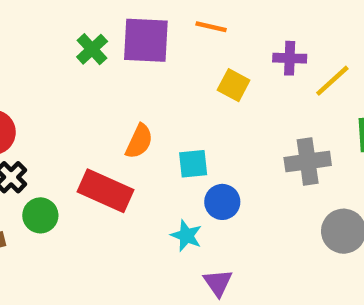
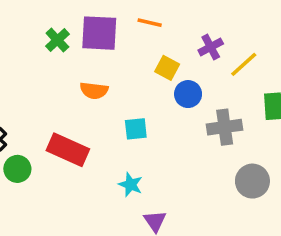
purple cross: (290, 58) -> (211, 47), turned -30
orange semicircle: (139, 141) -> (94, 91), moved, turned 72
blue circle: (222, 202) -> (188, 94), moved

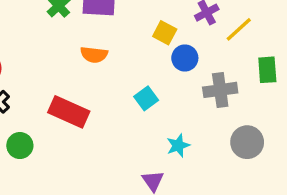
cyan square: (136, 129) -> (146, 98), moved, turned -30
green circle: (17, 169) -> (20, 146), moved
cyan star: (131, 185) -> (178, 146), moved, turned 30

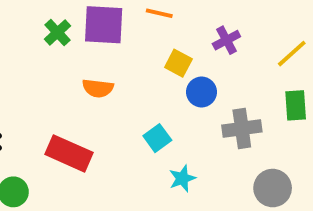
yellow line: (239, 29) -> (292, 54), moved
cyan star: (178, 146) -> (182, 178), moved

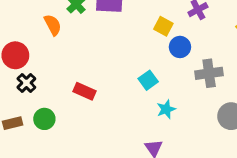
orange semicircle: (98, 88) -> (53, 25), moved, turned -125
red rectangle: (69, 153) -> (85, 91), size x0.7

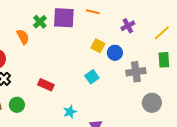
yellow square: (163, 26) -> (98, 46), moved
cyan star: (166, 109) -> (70, 112), moved

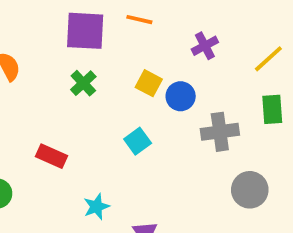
green cross: (40, 22) -> (83, 83), moved

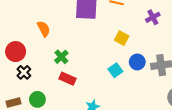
green cross: (83, 83) -> (61, 57), moved
blue circle: (181, 96) -> (137, 62), moved

